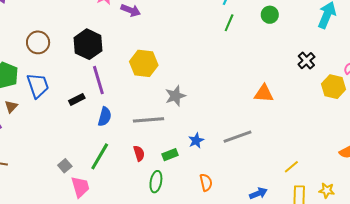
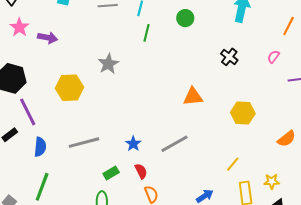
yellow hexagon: (334, 87) -> (243, 113), moved
gray star: (175, 96) -> (108, 64), moved
blue star: (196, 141) -> (133, 144), moved
red semicircle: (139, 153) -> (141, 171), moved

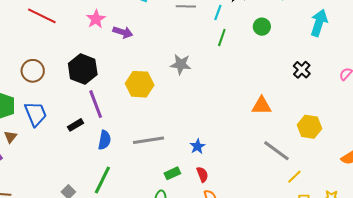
gray star: (108, 64) -> (181, 64), turned 30
gray line: (174, 144) -> (276, 151), moved, turned 60

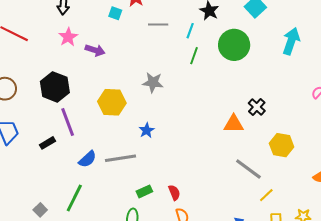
green circle: (262, 27) -> (234, 45), size x1.8
black cross: (302, 70) -> (257, 107), moved
blue semicircle: (104, 140) -> (87, 159), moved, turned 36
blue star: (197, 146) -> (147, 130), moved

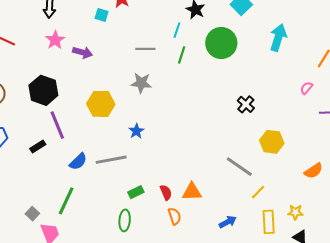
gray line: (158, 24) -> (145, 49), moved
orange triangle: (234, 124) -> (192, 192), moved

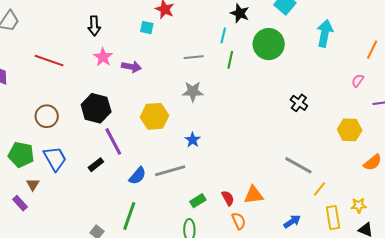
yellow hexagon: (272, 142) -> (350, 130), moved

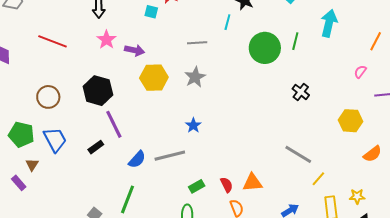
green circle: (269, 44) -> (265, 48), moved
green line: (230, 60) -> (295, 41), moved
gray star: (193, 92) -> (195, 77), turned -30
yellow hexagon: (154, 116) -> (154, 78), moved

